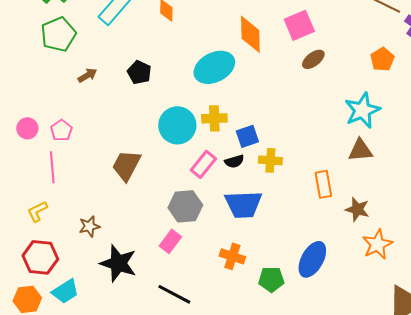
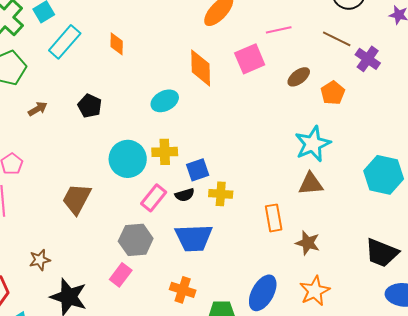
brown ellipse: (313, 59) -> (299, 77), moved
cyan ellipse: (214, 67) -> (165, 101), size x0.7
orange star: (377, 244) -> (315, 291), moved

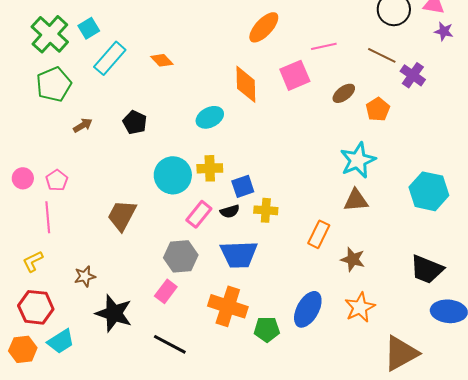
orange diamond: (117, 44) -> (162, 60), turned -45
orange rectangle: (274, 218) -> (319, 234), turned 36
orange cross: (183, 290) -> (228, 306), size x1.5

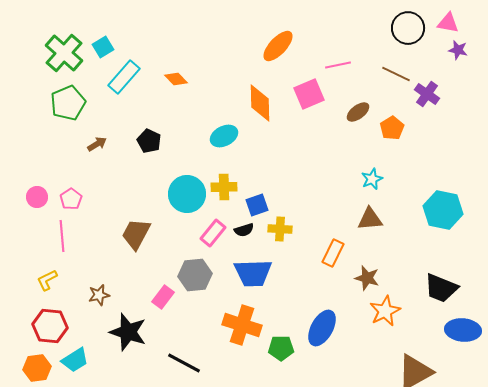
cyan star: (358, 160) -> (372, 179), size x0.6
pink rectangle: (166, 291) -> (163, 297), moved
orange star: (360, 307) -> (385, 311), moved

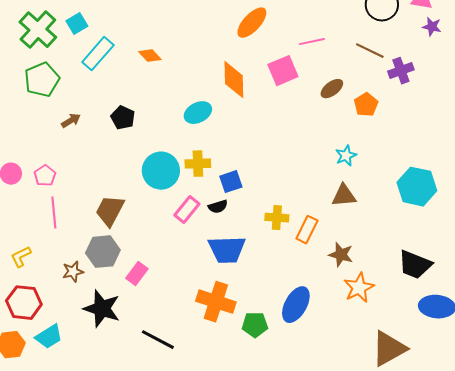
purple cross: (427, 94) -> (401, 71), turned 35
yellow cross: (280, 229) -> (277, 218), moved
pink line: (62, 236) -> (54, 213), moved
gray hexagon: (195, 275) -> (103, 252), moved

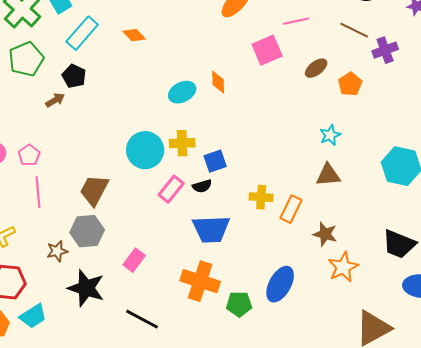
orange diamond: (234, 80) -> (218, 82), moved, size x0.6
black pentagon: (123, 118) -> (74, 76), moved
pink rectangle: (137, 274) -> (134, 260), moved

